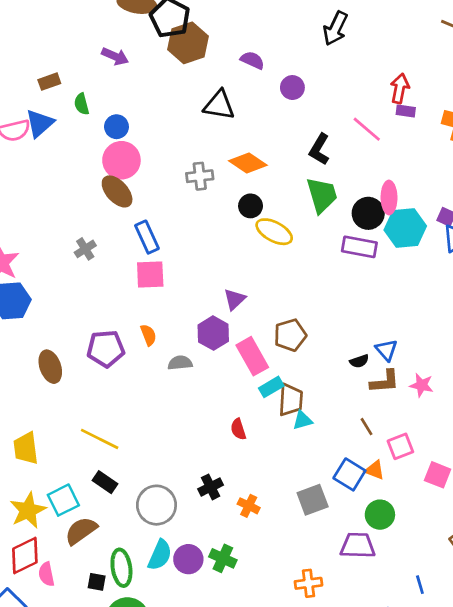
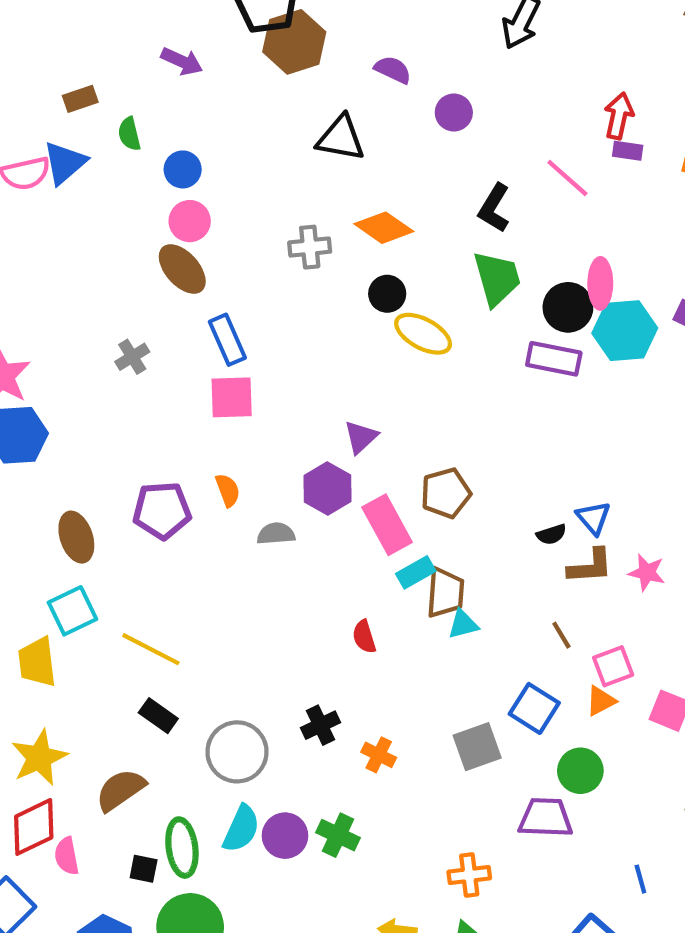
pink circle: (121, 160) -> (190, 221), size x0.7
orange triangle: (375, 470) -> (601, 701), moved, turned -50
cyan square: (63, 500) -> (72, 611), moved

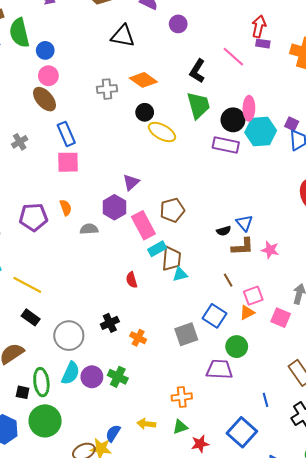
green semicircle: (129, 134) -> (19, 33), size x1.8

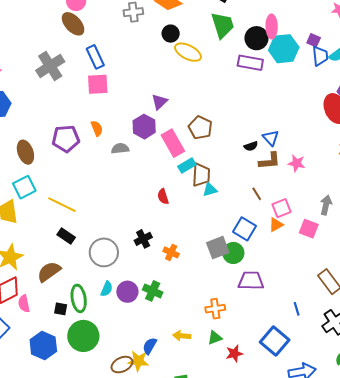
gray cross: (20, 142) -> (50, 66), size x1.8
brown pentagon: (172, 210) -> (200, 128), turned -30
green circle: (237, 347) -> (233, 253), moved
cyan semicircle: (71, 373) -> (107, 289), size x0.7

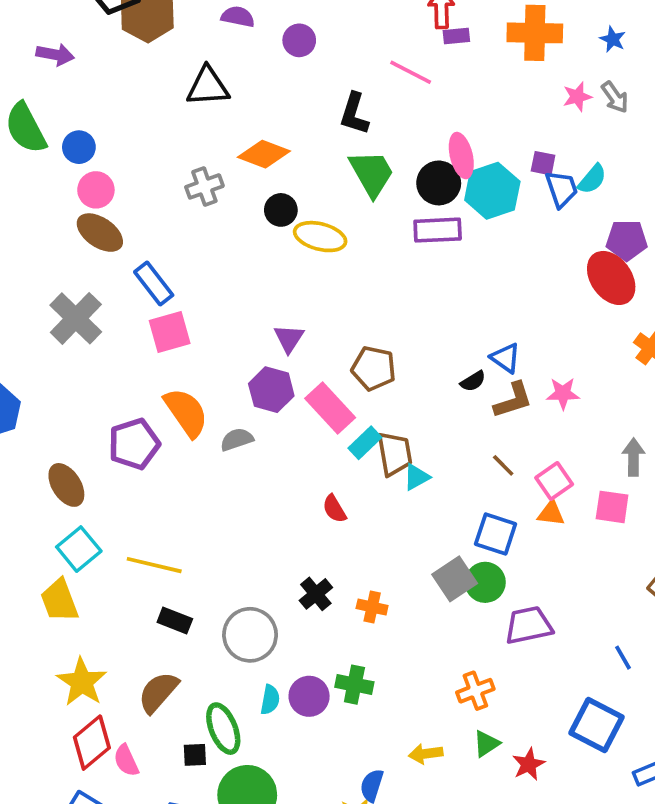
orange semicircle: (97, 128) -> (186, 412), size x1.8
orange triangle: (276, 225) -> (551, 513), turned 49

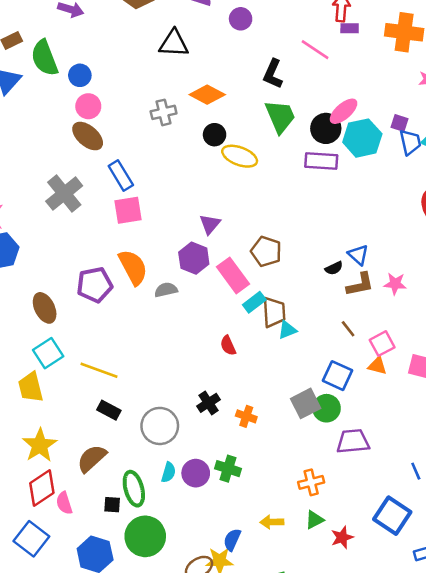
pink ellipse: (461, 156) -> (344, 111), turned 56

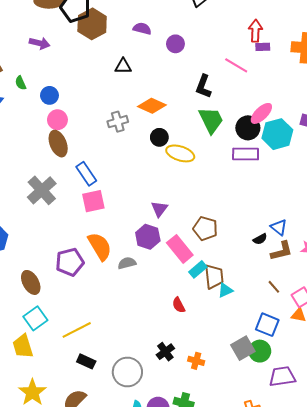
black triangle: (174, 44) -> (123, 66), size x0.7
green semicircle: (45, 58) -> (21, 83), size x0.5
brown ellipse: (88, 136) -> (58, 144), turned 30
yellow line: (99, 370) -> (77, 330), turned -44

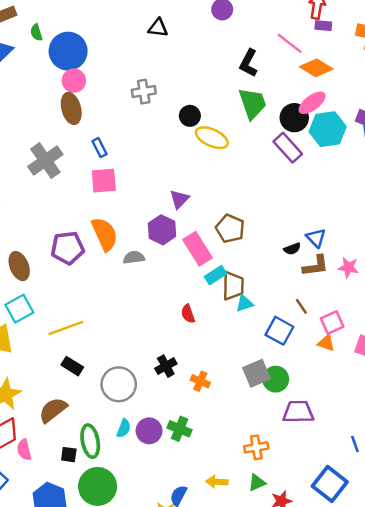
blue circle: (49, 95) -> (68, 51), size x1.8
orange diamond: (152, 106) -> (316, 68), moved
purple rectangle: (246, 154) -> (288, 148), turned 40
blue rectangle: (86, 174) -> (100, 148), size x0.7
blue square: (267, 325) -> (279, 331), moved

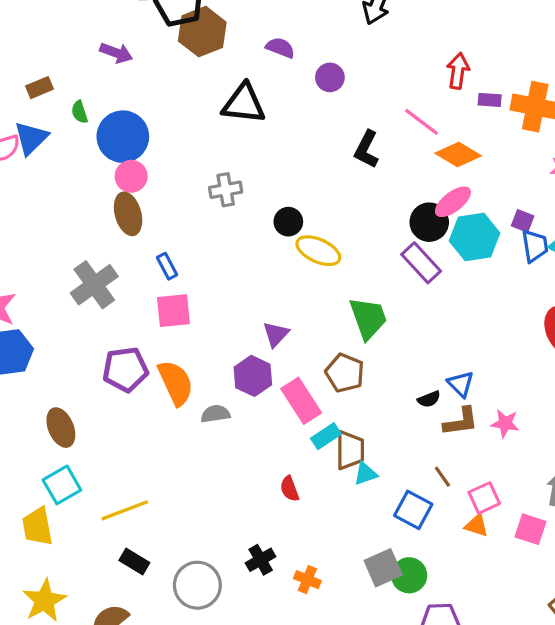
purple rectangle: (323, 26) -> (490, 100), moved
black triangle: (158, 28) -> (244, 104), size x1.6
green trapezoid: (252, 103) -> (368, 318), moved
purple pentagon: (68, 248) -> (125, 369), moved

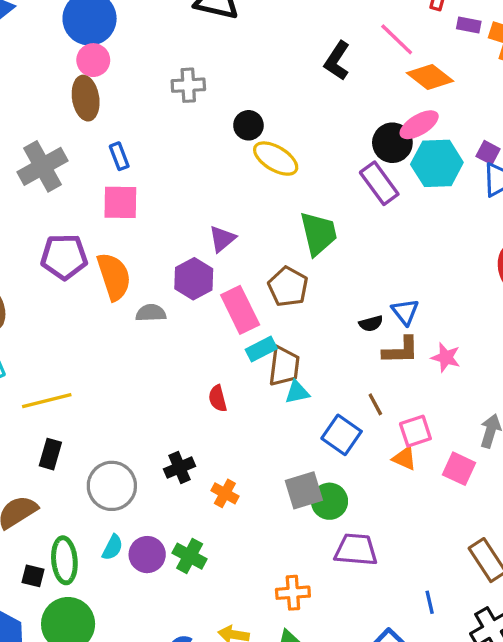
black rectangle: (134, 561) -> (50, 454), turned 68

